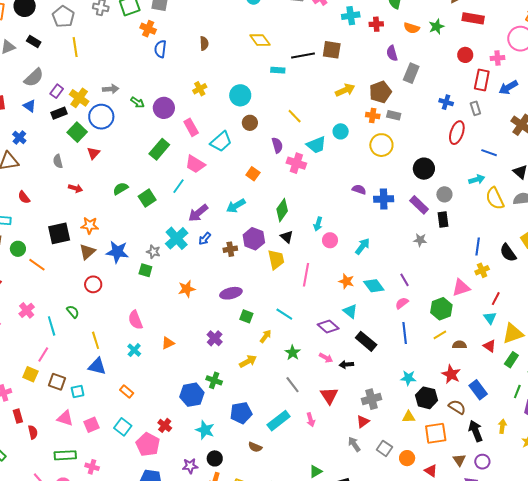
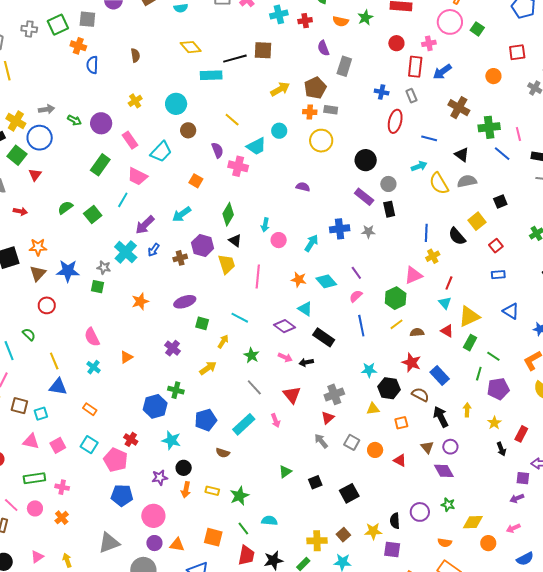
cyan rectangle: (278, 70) -> (211, 75), size x1.5
blue cross: (384, 199) -> (340, 229), moved
orange square: (436, 433) -> (401, 423), size x0.6

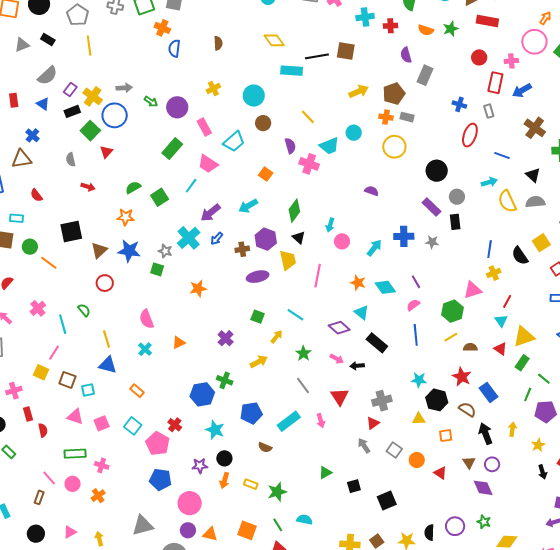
orange star: (38, 247) -> (126, 217), moved
purple ellipse: (185, 302) -> (258, 277), moved

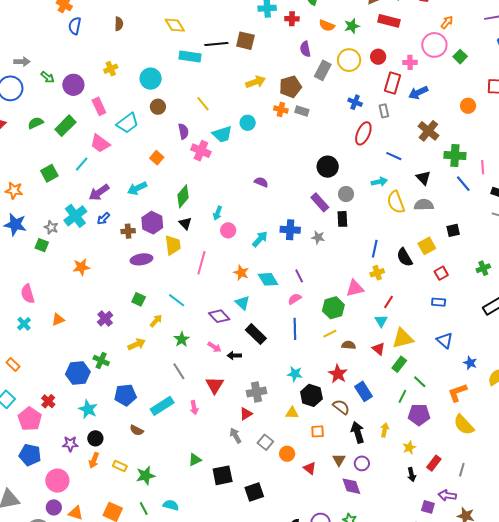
yellow circle: (394, 147) -> (349, 60), moved
green semicircle: (133, 188) -> (36, 123), moved
black square: (354, 486) -> (223, 475), size x1.5

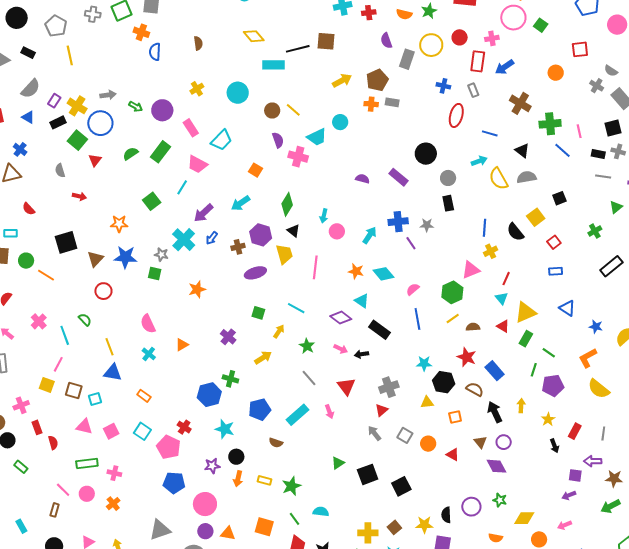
brown circle: (158, 107) -> (272, 110), moved
purple rectangle: (320, 202) -> (399, 177), moved
purple line: (299, 276) -> (411, 243), moved

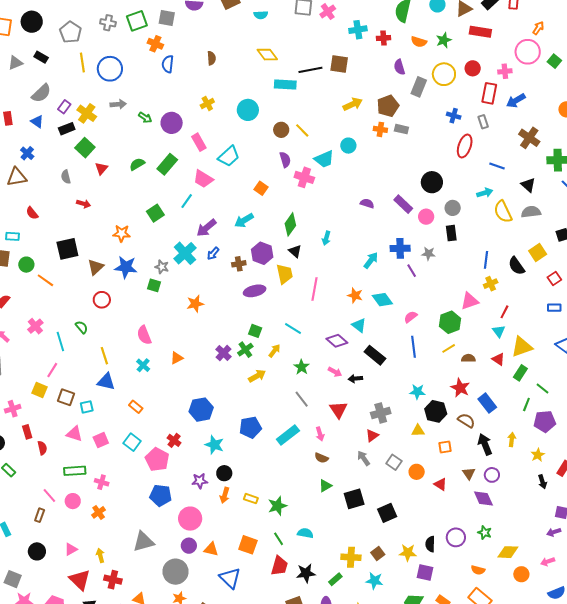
blue circle: (100, 123) -> (110, 69), moved
pink circle: (337, 231) -> (426, 217), moved
green cross: (230, 379) -> (245, 350), moved, turned 35
brown semicircle: (276, 443) -> (321, 458), moved

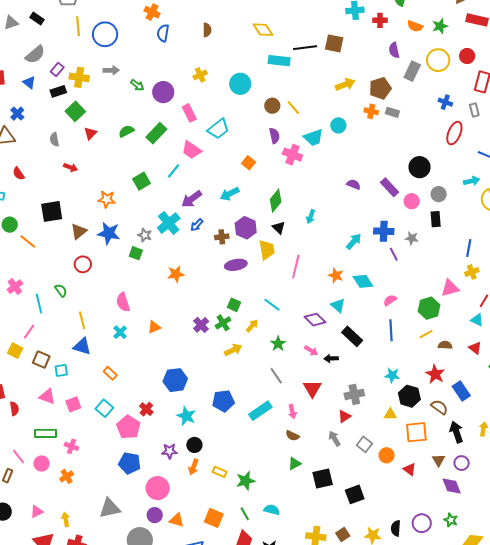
yellow cross: (87, 113) -> (79, 77), turned -30
cyan triangle: (499, 331) -> (477, 320), turned -32
orange square: (445, 447) -> (416, 432), size x1.6

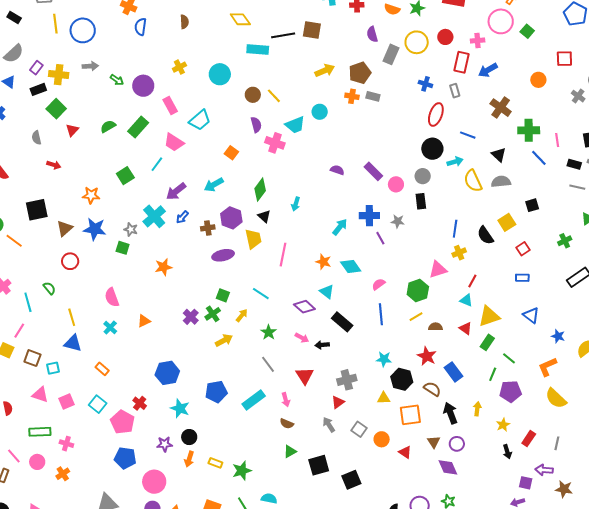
black circle: (420, 167) -> (432, 149), moved

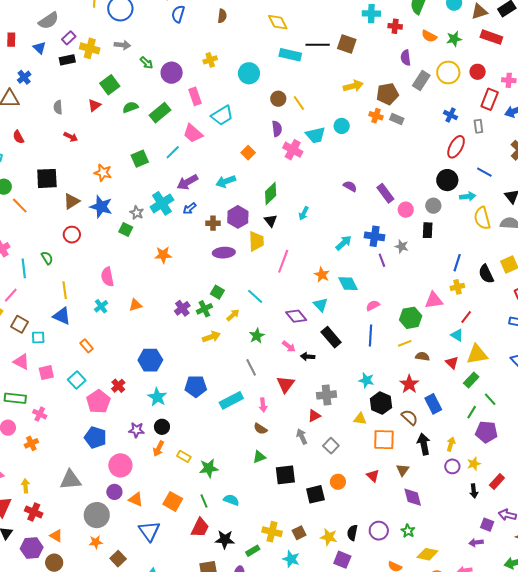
green square: (56, 109) -> (110, 85), moved
orange circle: (382, 439) -> (338, 482), moved
purple circle: (457, 444) -> (452, 466), moved

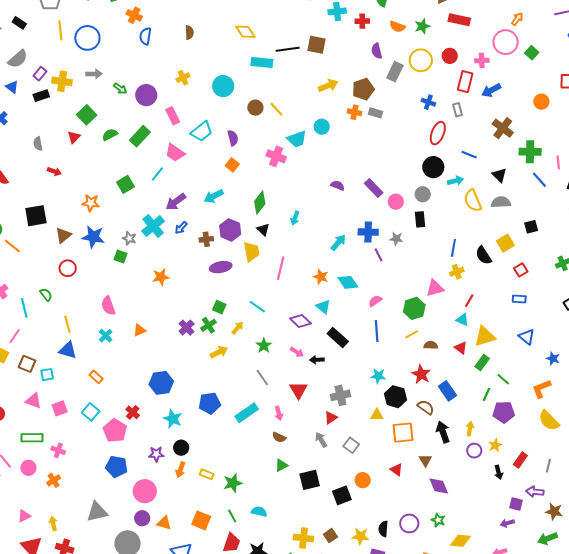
purple semicircle: (277, 129) -> (233, 138), moved

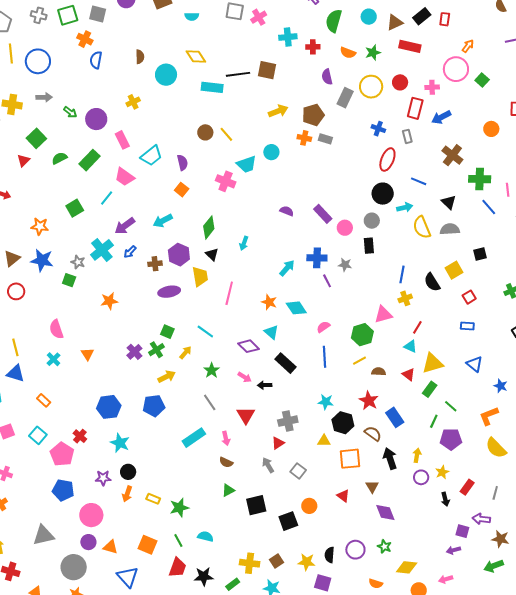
cyan circle: (223, 86) -> (166, 75), moved
orange triangle: (140, 330) -> (87, 354), turned -40
blue pentagon: (210, 403) -> (154, 406), moved

